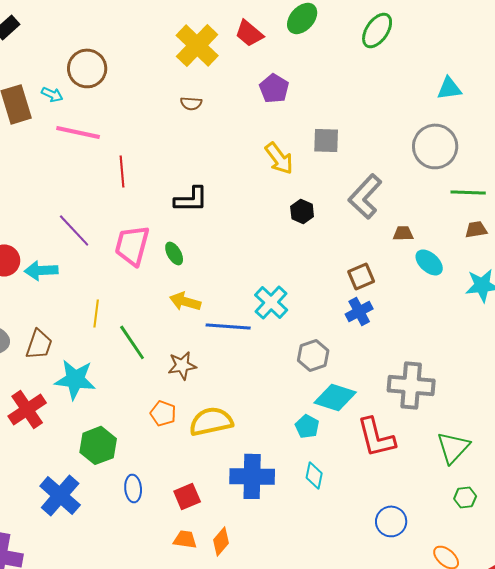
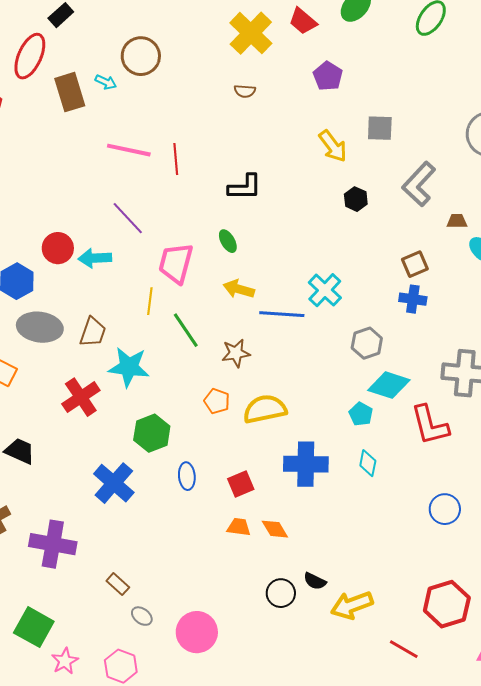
pink line: (78, 132) -> (129, 150), moved
pink trapezoid: (132, 245) -> (176, 263), moved
blue cross: (359, 311) -> (413, 299), turned 36
orange diamond: (221, 541) -> (275, 529), turned -72

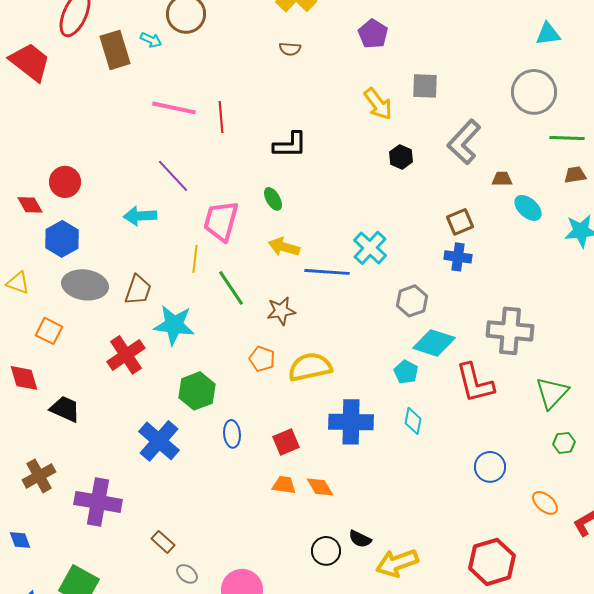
red circle: (58, 248) -> (65, 182), moved

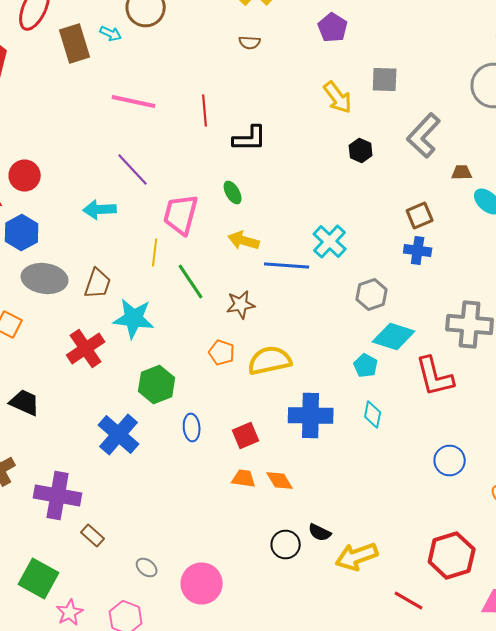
red line: (221, 117) -> (205, 110), moved
brown rectangle: (163, 542) -> (93, 536), moved

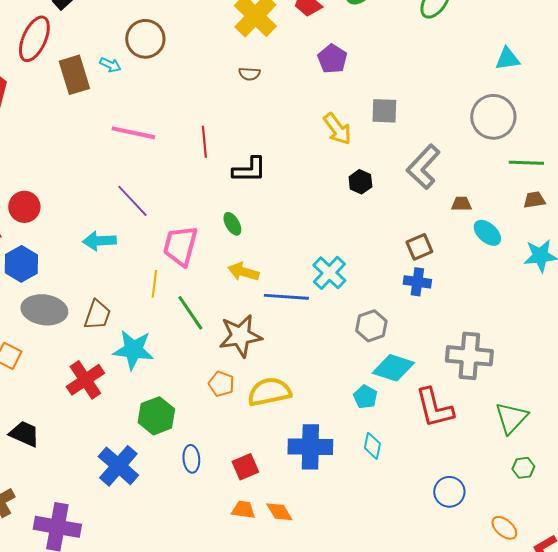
brown star: (241, 304) -> (240, 336), size x1.5

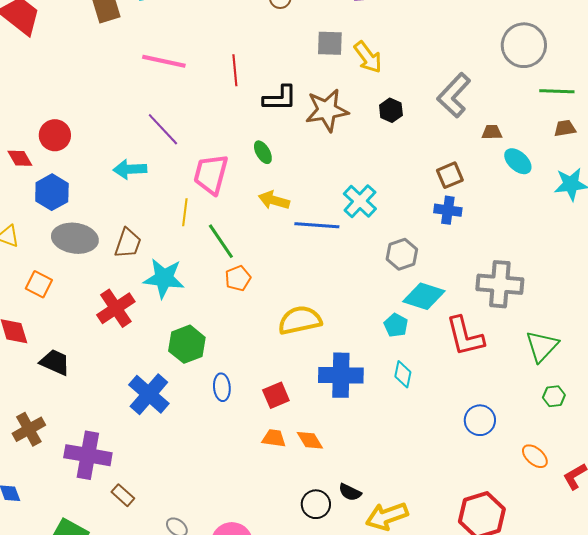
gray square: (384, 111) -> (330, 43), moved
brown star: (240, 336) -> (327, 110), moved
orange pentagon: (221, 384) -> (238, 278), moved, turned 30

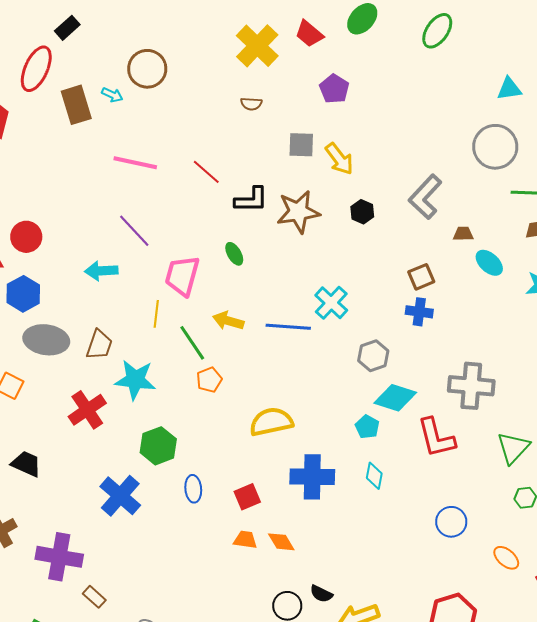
red line: (235, 70) -> (206, 172), turned -44
yellow arrow: (274, 200) -> (228, 321), moved

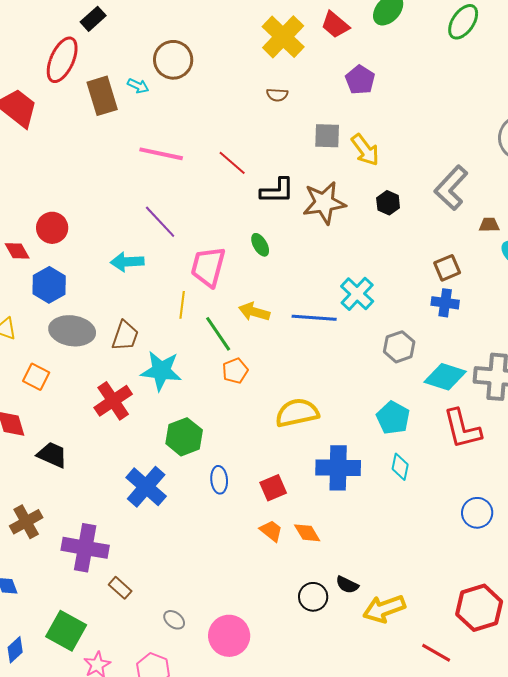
cyan diamond: (395, 398) -> (445, 377), moved
cyan pentagon: (367, 427) -> (393, 418), size x1.4
orange trapezoid: (245, 540) -> (271, 531), turned 30

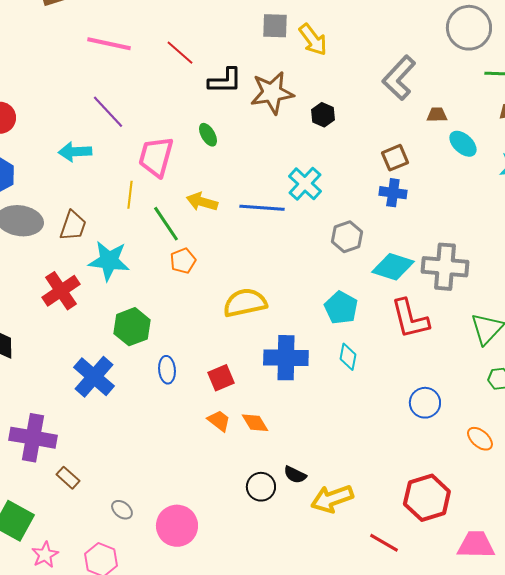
black hexagon: (388, 203) -> (323, 115), moved

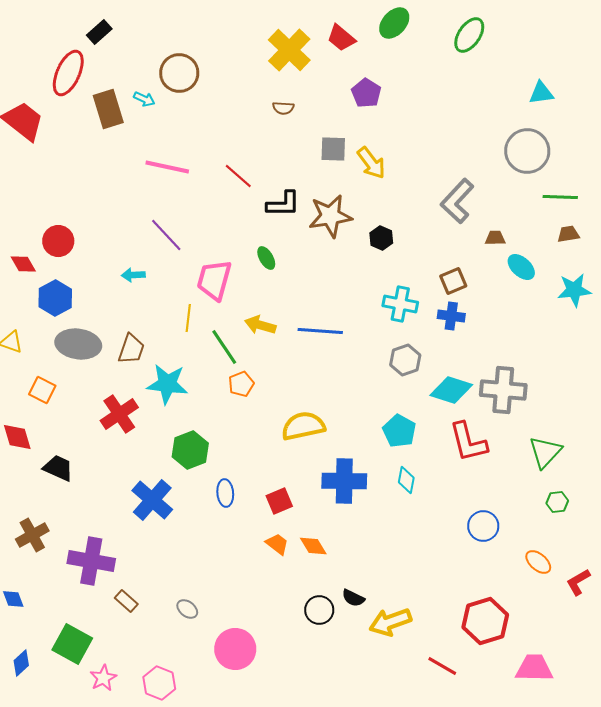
cyan arrow: (75, 152) -> (133, 275), size x0.7
cyan cross: (305, 184) -> (400, 304), moved, turned -32
gray ellipse: (122, 510) -> (187, 609), moved

